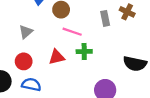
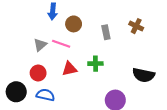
gray rectangle: (105, 18) -> (106, 32), moved
pink line: (72, 32) -> (61, 44), moved

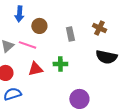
black semicircle: (143, 75) -> (106, 57), moved
blue semicircle: (45, 95) -> (12, 94), turned -30

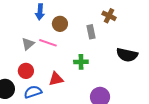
brown cross: (99, 28) -> (109, 16), moved
red triangle: (35, 69) -> (56, 79), moved

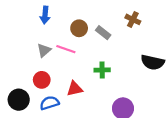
blue arrow: (40, 12) -> (45, 15), moved
gray rectangle: (91, 32) -> (103, 33), moved, turned -40

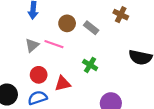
green cross: (102, 70) -> (90, 65), turned 32
red circle: (42, 80) -> (39, 75), moved

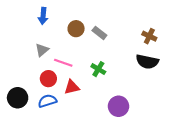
brown cross: (121, 15) -> (149, 36), moved
pink line: (54, 44) -> (63, 63), moved

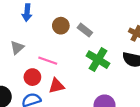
gray triangle: (42, 50) -> (17, 48), moved
green cross: (98, 69) -> (98, 60), moved, size x1.5

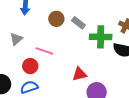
green cross: (98, 60) -> (101, 37), moved, turned -30
red triangle: (56, 86) -> (79, 74), moved

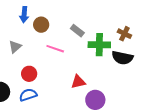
brown circle: (56, 19) -> (41, 25), moved
pink line: (44, 51) -> (55, 49), moved

